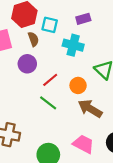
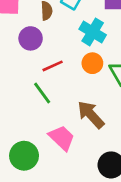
orange circle: (78, 85) -> (92, 63), moved
pink trapezoid: (83, 144) -> (62, 138), moved

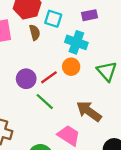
purple circle: (31, 38) -> (26, 79), moved
orange circle: (92, 63) -> (71, 67), moved

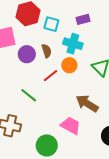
brown semicircle: (35, 32) -> (47, 51), moved
purple circle: (26, 79) -> (27, 54), moved
green line: (45, 102) -> (29, 95), moved

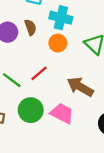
red line: (50, 76) -> (39, 73), moved
green circle: (47, 145) -> (31, 110), moved

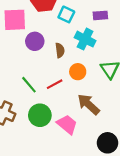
brown semicircle: (30, 27) -> (60, 50), moved
orange circle: (58, 43) -> (78, 72), moved

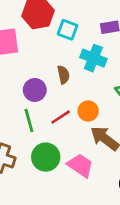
purple circle: (35, 41) -> (35, 90), moved
orange circle: (78, 72) -> (88, 111), moved
green line: (29, 85) -> (29, 120), turned 30

